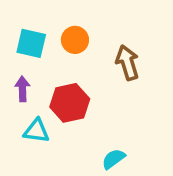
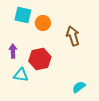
cyan square: (31, 43) -> (23, 15), moved
cyan semicircle: (113, 159) -> (79, 87), moved

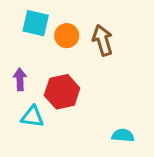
brown arrow: (73, 36) -> (103, 40), moved
cyan semicircle: (79, 87) -> (123, 135), turned 40

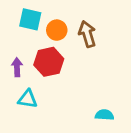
red hexagon: (62, 92) -> (49, 62), moved

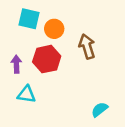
brown arrow: (87, 34) -> (87, 46), moved
cyan semicircle: (104, 115) -> (100, 110), turned -42

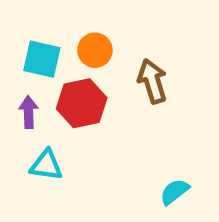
cyan square: (29, 19) -> (42, 59), moved

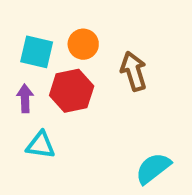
cyan semicircle: (175, 192) -> (153, 168), size x1.4

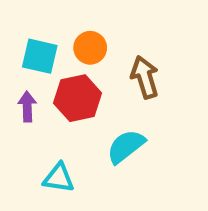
cyan triangle: (41, 145) -> (59, 178), moved
cyan semicircle: (153, 168) -> (126, 146), moved

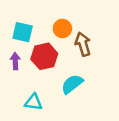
orange circle: (90, 48) -> (62, 28), moved

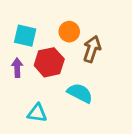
brown arrow: (83, 44) -> (92, 49), turned 35
cyan semicircle: (72, 84) -> (80, 93), turned 65

